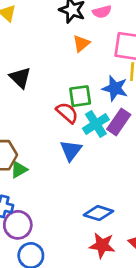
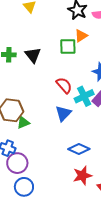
green square: (80, 96) -> (68, 46), moved
blue diamond: (98, 213) -> (79, 149), moved
red star: (102, 245) -> (82, 175), moved, turned -30

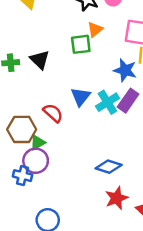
red semicircle: (64, 85) -> (53, 113), moved
blue triangle: (63, 113) -> (81, 97), moved
purple circle: (17, 163) -> (36, 161), moved

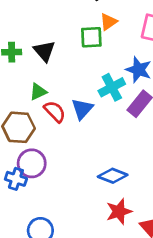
blue triangle: (81, 97) -> (82, 109), moved
cyan cross: (107, 102) -> (112, 87), moved
green triangle: (38, 142) -> (38, 92), moved

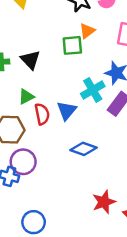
red semicircle: (55, 112) -> (42, 114), turned 35
blue diamond: (113, 176) -> (84, 149), moved

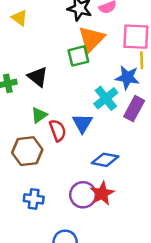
orange triangle: (87, 31) -> (91, 39), size x1.6
purple circle: (23, 162) -> (83, 195), moved
red star: (104, 202) -> (102, 193), moved

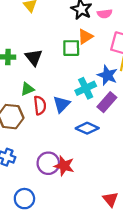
orange triangle: (91, 39) -> (85, 37), size x0.7
blue diamond: (105, 160) -> (87, 128), moved
red star: (102, 193) -> (64, 166), turned 30

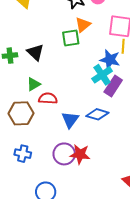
cyan cross: (86, 88) -> (102, 75), moved
blue triangle: (61, 104) -> (70, 120), moved
red semicircle: (40, 105) -> (48, 98), turned -72

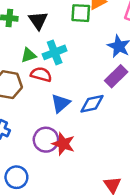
cyan cross: (102, 75) -> (55, 52), moved
blue diamond: (97, 114) -> (92, 104), turned -40

